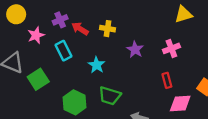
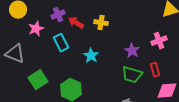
purple star: (135, 50) -> (132, 51), moved
green square: (38, 79) -> (38, 80), moved
green trapezoid: (110, 96) -> (132, 75), moved

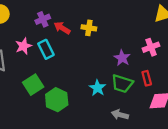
pink star: (36, 29) -> (23, 46), moved
cyan star: (91, 56) -> (97, 88), moved
green square: (38, 80) -> (33, 85), moved

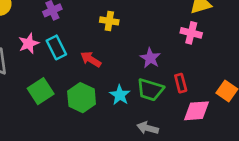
red arrow: (62, 28) -> (91, 59), moved
pink cross: (151, 47) -> (191, 33), moved, turned 35
green hexagon: (57, 100) -> (82, 98), moved

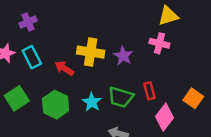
yellow cross: (109, 21) -> (91, 52), moved, size x1.5
purple star: (150, 58) -> (123, 56), moved
pink diamond: (197, 111) -> (164, 117), turned -48

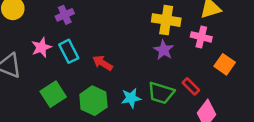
yellow cross: (91, 52) -> (166, 20), moved
red rectangle: (149, 91) -> (191, 86), turned -30
orange square: (193, 98) -> (225, 64), moved
cyan star: (92, 102) -> (131, 98), turned 30

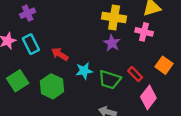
orange square: (225, 64) -> (164, 65), moved
cyan star: (131, 98) -> (84, 71), moved

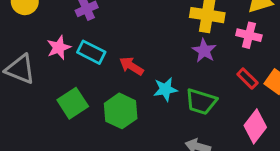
cyan rectangle: (31, 44) -> (91, 52), turned -36
red rectangle: (135, 74) -> (247, 78), moved

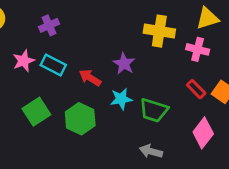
purple star: (204, 51) -> (124, 64), moved

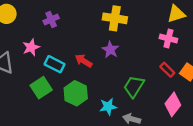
yellow cross: (159, 31) -> (115, 18), moved
cyan rectangle: (53, 65) -> (54, 64), moved
cyan star: (121, 99) -> (108, 107), moved
green trapezoid: (154, 110) -> (134, 86), turned 105

